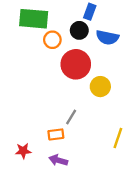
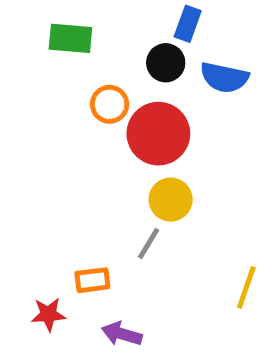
green rectangle: (34, 19) -> (70, 38), size x0.7
orange circle: (52, 40) -> (110, 104), moved
yellow circle: (100, 87) -> (171, 200), moved
orange rectangle: (56, 134) -> (92, 280), moved

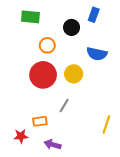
blue rectangle: (188, 24) -> (94, 15), moved
blue semicircle: (224, 77) -> (97, 54), moved
red circle: (158, 134) -> (43, 75), moved
yellow circle: (171, 200) -> (74, 74), moved

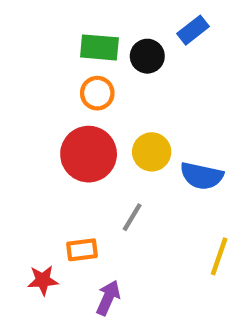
blue rectangle: (94, 15) -> (193, 30), turned 32
green rectangle: (30, 17) -> (99, 47), moved
blue semicircle: (97, 54) -> (202, 176), moved
purple arrow: (53, 145) -> (108, 298), turned 98

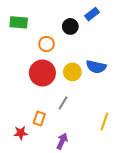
green rectangle: (99, 47) -> (19, 22), moved
blue semicircle: (202, 176) -> (96, 67), moved
orange rectangle: (82, 250) -> (39, 118), turned -64
purple arrow: (108, 298) -> (62, 141), moved

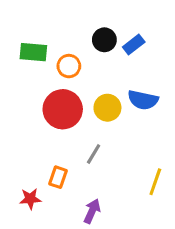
blue rectangle: (92, 14) -> (134, 44), moved
green rectangle: (19, 22) -> (33, 52), moved

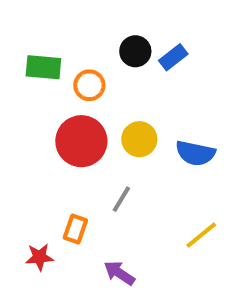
blue semicircle: (143, 100) -> (195, 153), moved
yellow line: (155, 182) -> (201, 235), turned 32
purple arrow: (92, 211) -> (119, 273), turned -80

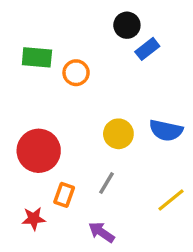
black circle: (135, 51) -> (127, 25), moved
yellow circle: (139, 139) -> (118, 134), moved
red circle: (81, 141) -> (39, 151), moved
gray line: (121, 199) -> (107, 183), moved

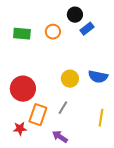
orange circle: (76, 73) -> (53, 32), moved
orange rectangle: (64, 195) -> (38, 115), size x1.5
yellow line: (171, 200) -> (101, 118), turned -42

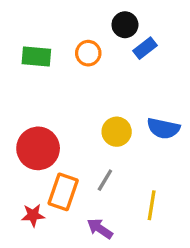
yellow line: (101, 118) -> (152, 205), moved

